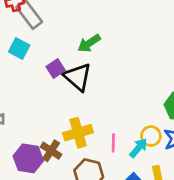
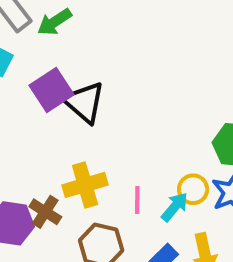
green arrow: (89, 43) -> (55, 22), moved
purple square: (56, 68) -> (51, 90), size x1.5

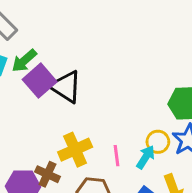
green arrow: (55, 22) -> (24, 61), moved

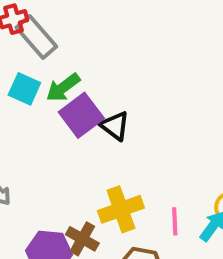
black triangle: (66, 87) -> (115, 126), size x0.7

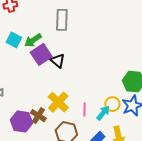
gray rectangle: (36, 37) -> (62, 20), moved, turned 40
yellow cross: (121, 209) -> (58, 102), turned -30

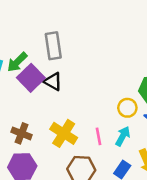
gray rectangle: (62, 20) -> (53, 46), moved
yellow circle: (112, 104) -> (127, 108), moved
brown cross: (38, 116) -> (21, 133), moved

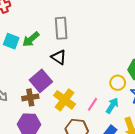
purple square: (31, 78) -> (41, 81), moved
brown cross: (21, 133) -> (30, 97), turned -35
pink line: (98, 136) -> (93, 104), turned 40

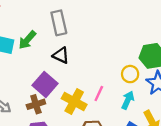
pink line: (93, 104) -> (99, 93), moved

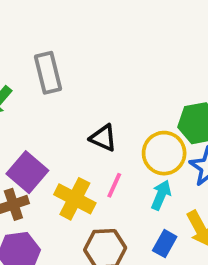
black triangle: (61, 55) -> (103, 138), moved
yellow circle: (130, 74) -> (164, 153), size x1.5

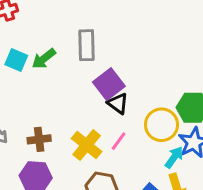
purple square: (27, 172) -> (109, 84), moved
cyan arrow: (161, 195) -> (174, 157), moved

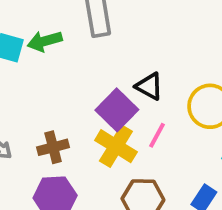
green arrow: (44, 59) -> (45, 41), turned 30
purple square: (109, 84) -> (117, 110), moved

